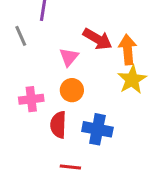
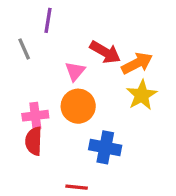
orange arrow: (128, 50) -> (137, 63), turned 68
orange circle: (72, 90) -> (78, 106), size x1.4
red semicircle: (58, 125) -> (34, 141), moved

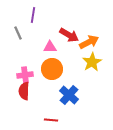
pink triangle: (75, 71) -> (50, 47), turned 48
blue cross: (105, 147) -> (69, 95), turned 30

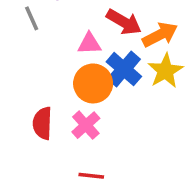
pink cross: (25, 75) -> (86, 125), moved, turned -35
blue cross: (69, 95) -> (124, 69), moved

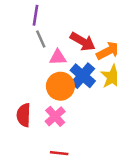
gray line: (32, 18) -> (41, 39), moved

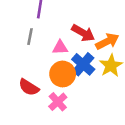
gray line: (41, 39) -> (30, 37), moved, turned 35
red semicircle: (24, 115) -> (29, 87), moved, turned -60

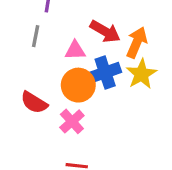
orange arrow: (107, 41) -> (137, 42), turned -40
blue cross: (83, 64) -> (105, 72), turned 30

